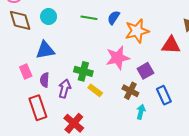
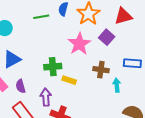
purple square: (145, 71) -> (107, 37), moved
purple arrow: (65, 89) -> (46, 97), moved
blue rectangle: (164, 95) -> (132, 63), turned -42

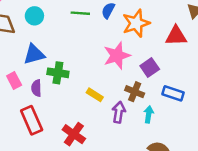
purple square: (107, 37) -> (150, 68), moved
green cross: (53, 67) -> (58, 73), moved
purple arrow: (46, 97) -> (119, 112), moved

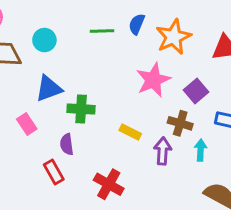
purple semicircle: (36, 88) -> (67, 144), moved
red rectangle: (32, 120) -> (54, 172), size x0.7

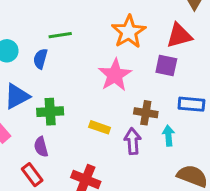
blue semicircle: (137, 24) -> (40, 59), moved
purple square: (196, 91) -> (166, 66), moved, turned -30

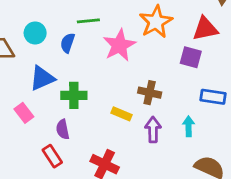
pink star: (115, 75) -> (119, 45), moved
brown cross: (146, 113) -> (150, 93), moved

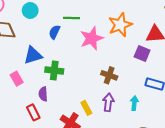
cyan circle: (35, 33) -> (30, 10), moved
yellow rectangle: (121, 114) -> (86, 108), moved, turned 32

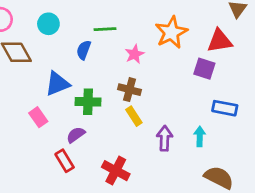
pink star: (92, 38) -> (135, 54), size x0.6
brown cross: (109, 75) -> (130, 90), moved
purple semicircle: (43, 94) -> (76, 135), turned 64
yellow rectangle: (86, 108) -> (134, 116), moved

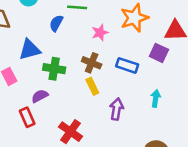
blue rectangle: (225, 108) -> (127, 65), moved
cyan arrow: (200, 136) -> (156, 98), moved

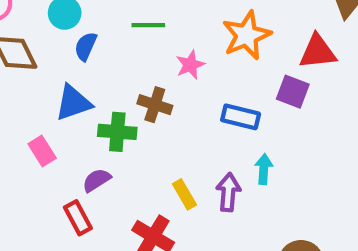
blue semicircle: (56, 23) -> (86, 46), moved
brown cross: (92, 63) -> (155, 105), moved
yellow rectangle: (92, 86) -> (184, 194), moved
cyan arrow: (156, 98) -> (264, 169), moved

